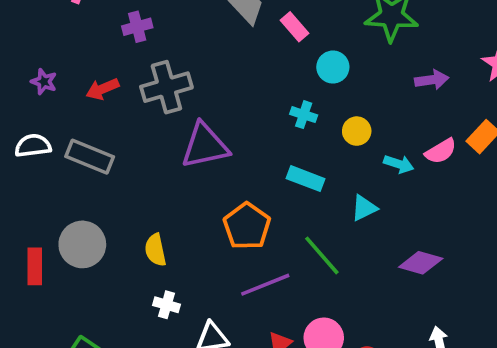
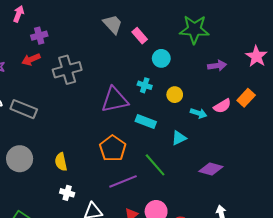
purple cross: (137, 27) -> (39, 36), moved
red arrow: (102, 89) -> (31, 59), moved
purple triangle: (205, 146) -> (115, 100), moved

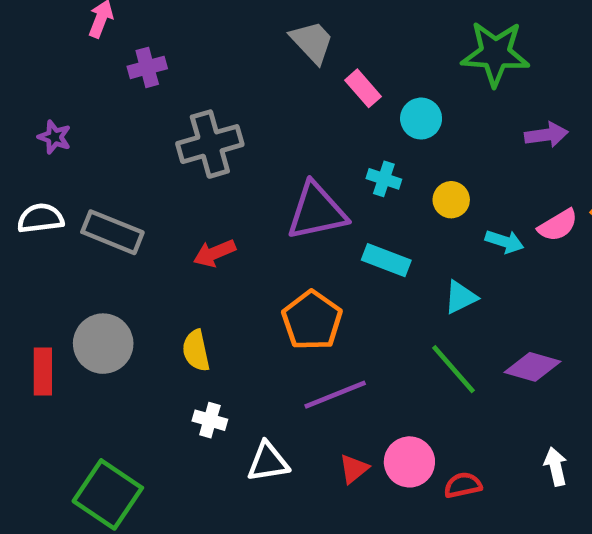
pink rectangle: (140, 36) -> (363, 88), moved
red arrow: (31, 59) -> (215, 253), moved
green line: (155, 165) -> (454, 369), moved

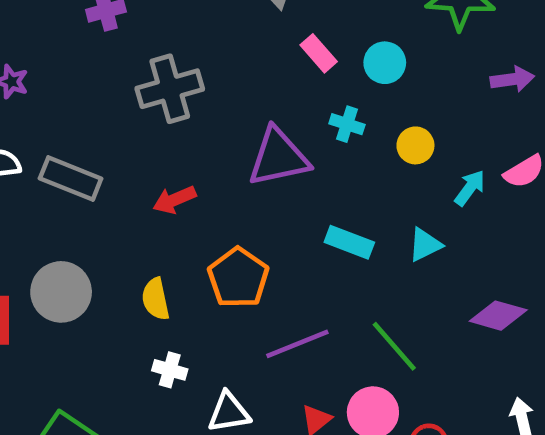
pink rectangle: (363, 88) -> (319, 53), moved
cyan arrow: (505, 241) -> (470, 188), turned -72
cyan rectangle: (386, 260) -> (349, 242), moved
orange pentagon: (312, 320) -> (238, 278), moved
green line: (454, 369) -> (394, 346), moved

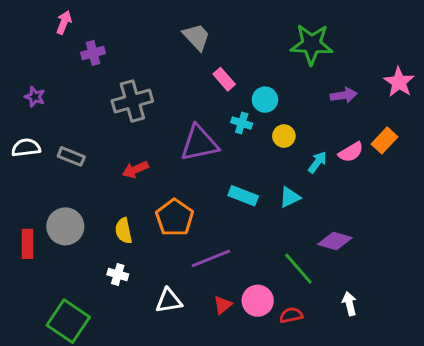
cyan circle: (385, 63) -> (265, 100), moved
gray rectangle: (71, 178) -> (71, 156), size x0.7
green line: (394, 346) -> (298, 269), moved
white cross: (170, 370) -> (118, 274), moved

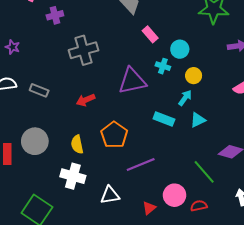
cyan arrow: (317, 162) -> (185, 98), moved
white cross: (118, 274) -> (73, 176), size x1.6
red triangle: (223, 305) -> (149, 208), moved

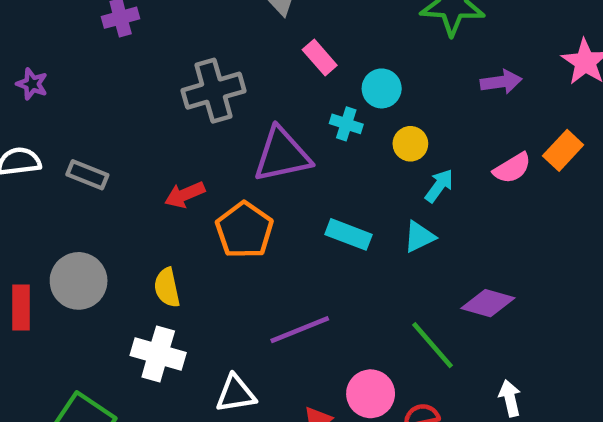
gray cross: (83, 50) -> (213, 91), moved
cyan arrow: (185, 98) -> (439, 186), moved
orange pentagon: (114, 135) -> (244, 230), moved

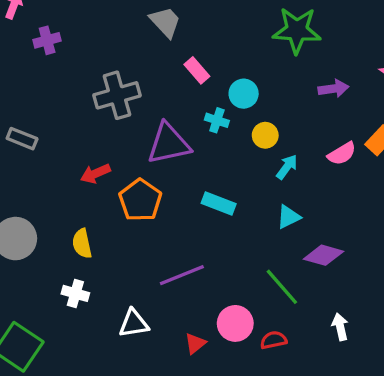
gray rectangle: (87, 175) -> (22, 139), moved
cyan triangle: (419, 237) -> (289, 217), moved
white cross: (158, 354) -> (75, 293), size x0.7

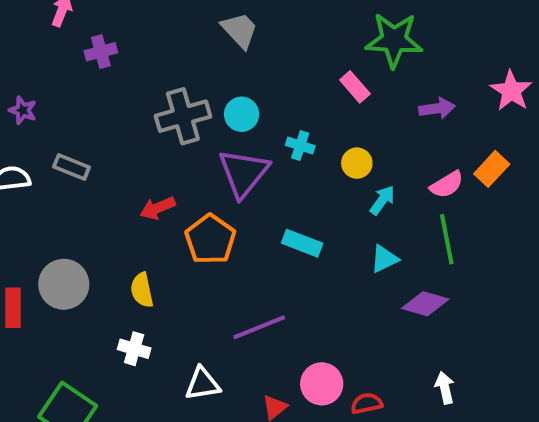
pink rectangle: (197, 70) -> (355, 87), moved
cyan circle: (244, 94) -> (242, 114), moved
purple triangle: (169, 144) -> (244, 173), turned -39
green line: (282, 287) -> (447, 239), moved, turned 30

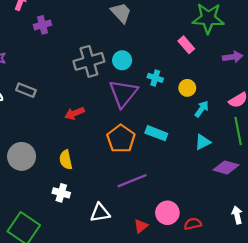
orange pentagon: (210, 239) -> (121, 139), moved

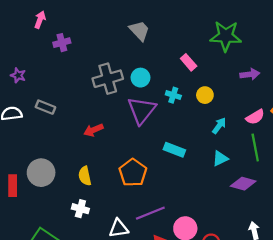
pink rectangle: (186, 45) -> (189, 62), moved
yellow circle: (187, 88) -> (205, 95), moved
orange pentagon: (121, 139) -> (133, 173), moved
purple line: (132, 181) -> (150, 213), moved

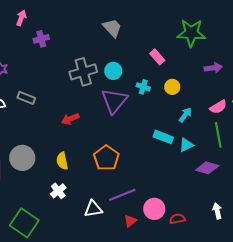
cyan rectangle: (174, 150) -> (163, 137), moved
white cross: (80, 209) -> (58, 191), turned 35

